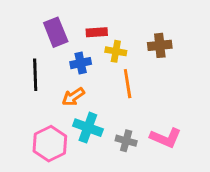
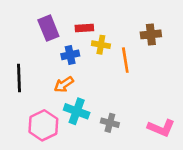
brown cross: (160, 45) -> (151, 34), moved
black line: (35, 75) -> (19, 78), moved
orange line: (128, 84) -> (125, 60), moved
pink L-shape: (166, 138) -> (161, 128), moved

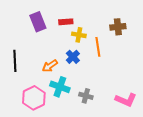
blue cross: (70, 55) -> (73, 57), moved, turned -32

